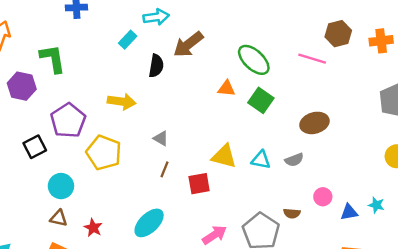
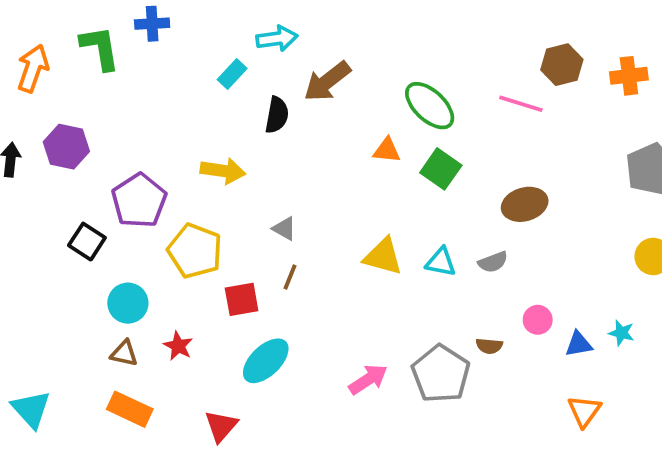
green L-shape: (53, 59) -> (100, 48), moved
black square: (35, 147) -> (87, 242), turned -30
red square: (199, 184) -> (242, 299), moved
red star: (93, 228) -> (178, 346), moved

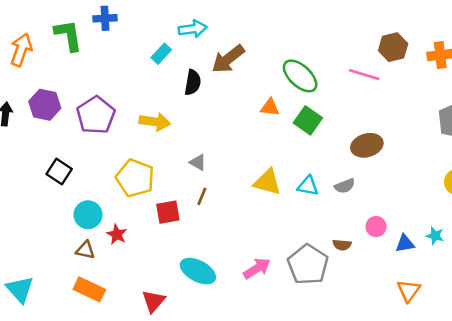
purple pentagon: (139, 201) -> (96, 115), moved
red star: (178, 346) -> (117, 234), moved
cyan ellipse: (266, 361) -> (198, 271), moved, turned 72

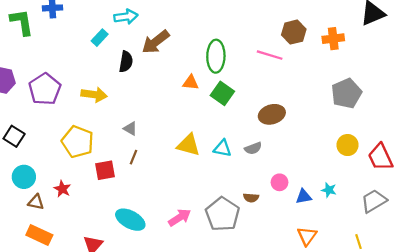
green ellipse: (300, 76) -> (216, 56), turned 48
cyan circle: (88, 215) -> (24, 177), moved

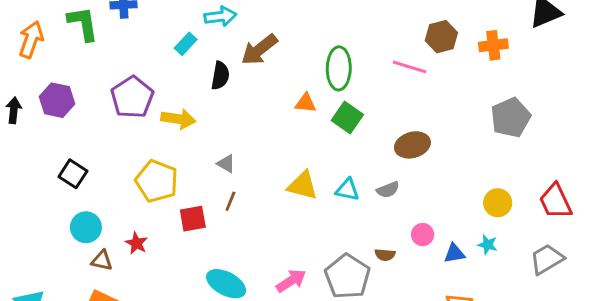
purple pentagon: (45, 89) -> (132, 97), moved
yellow circle: (348, 145) -> (498, 203), moved

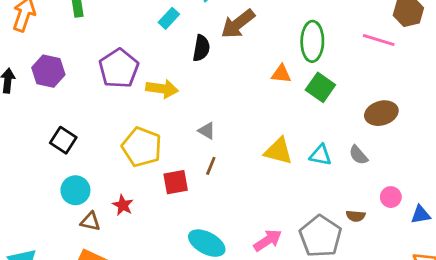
gray semicircle: (388, 190) -> (358, 155), turned 70

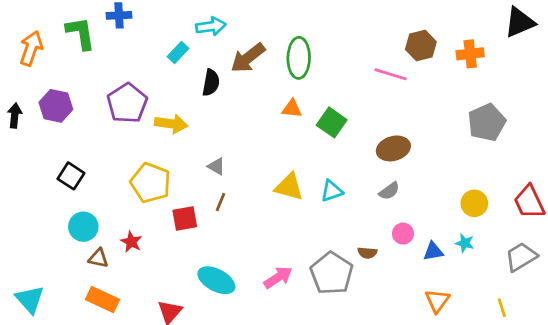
green ellipse: (312, 41) -> (299, 58), moved
cyan triangle: (320, 155) -> (332, 191), turned -30
gray semicircle: (358, 155) -> (389, 191), moved, turned -85

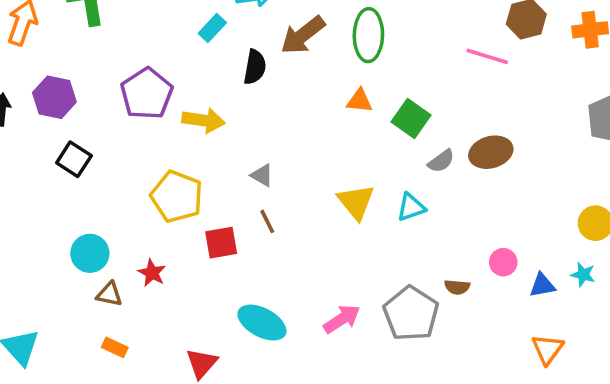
black square: (71, 176) -> (74, 159), moved
yellow triangle: (289, 187) -> (356, 202), turned 36
gray semicircle: (389, 191) -> (441, 161), moved
brown line: (221, 202) -> (267, 221), turned -48
orange rectangle: (103, 299) -> (115, 347), size x0.6

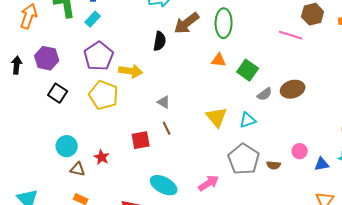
cyan rectangle: (212, 28) -> (93, 19), moved
yellow pentagon: (177, 197) -> (104, 95), moved
gray pentagon: (411, 314) -> (244, 159), moved

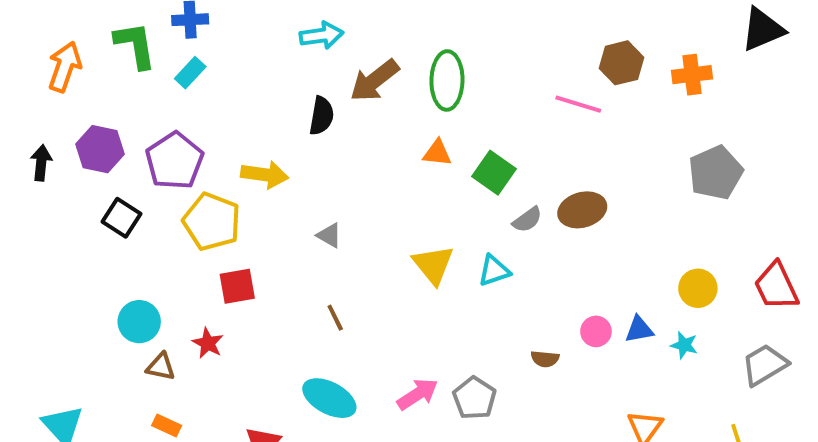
purple pentagon: (99, 56) -> (174, 161), moved
brown line: (167, 128) -> (335, 318), moved
red square: (141, 140) -> (237, 286), moved
gray pentagon: (244, 159) -> (474, 398), moved, size x0.7
blue triangle: (322, 164) -> (639, 329), moved

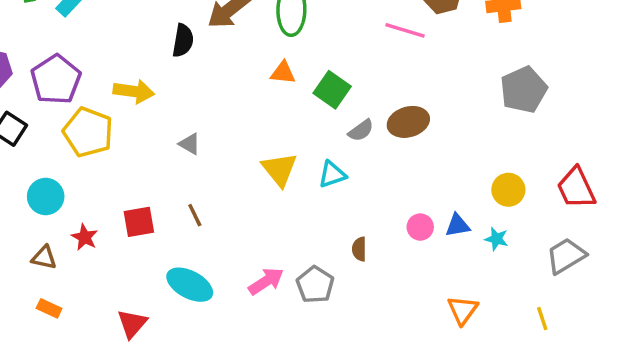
red square: (237, 286) -> (139, 222), moved
cyan circle: (139, 322) -> (46, 197), moved
brown semicircle: (545, 359) -> (359, 249), moved, turned 85

